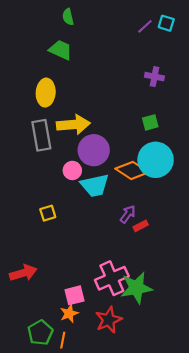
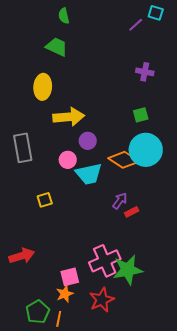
cyan square: (166, 23) -> (156, 13), moved
gray rectangle: (41, 135) -> (23, 148), moved
purple circle: (94, 150) -> (88, 141), size x0.6

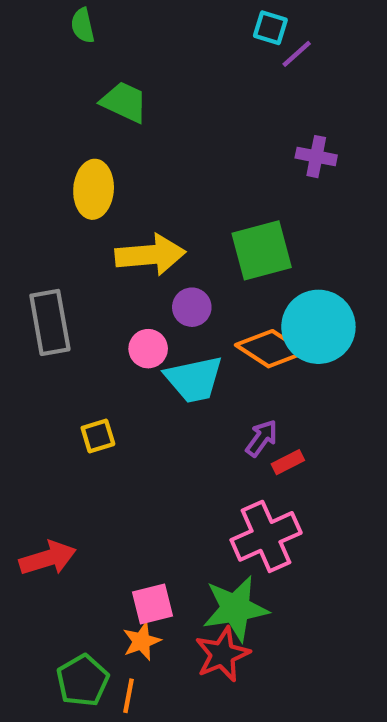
cyan square: (156, 13) -> (270, 28), moved
green semicircle: (64, 16) -> (83, 26), moved
green square: (141, 115) -> (262, 250), moved, size x1.8
pink cross: (105, 261) -> (266, 536), moved
green star: (128, 270) -> (235, 608), moved

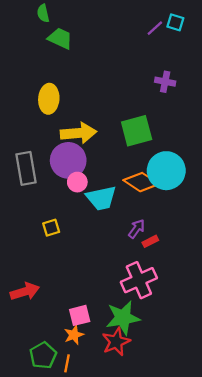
cyan square: (270, 28) -> (175, 22), moved
green trapezoid: (124, 102) -> (60, 38), moved
purple circle: (192, 307) -> (68, 160), moved, size x1.8

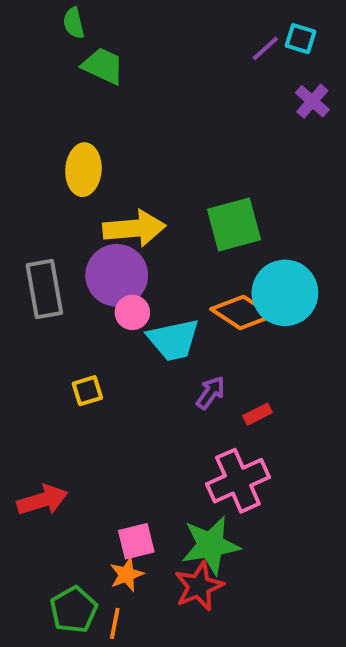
purple cross: (165, 82) -> (312, 101), moved, turned 30
purple arrow: (137, 229) -> (211, 393), moved

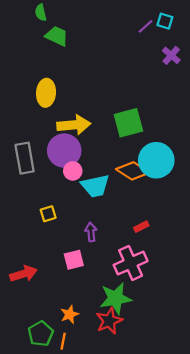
purple arrow: (211, 393) -> (91, 232), moved, turned -42
pink square: (136, 541) -> (74, 260), moved

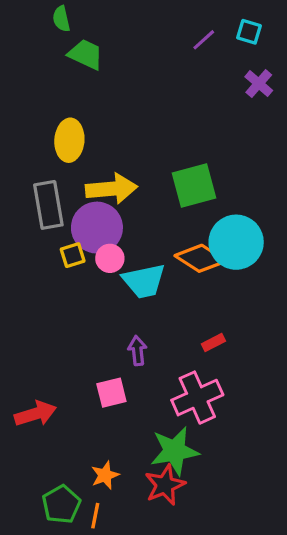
purple line: (146, 26) -> (204, 40), moved
gray rectangle: (25, 158) -> (48, 205), moved
yellow square: (48, 214) -> (73, 255), moved

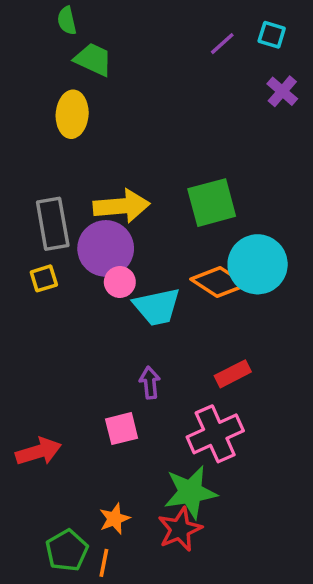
yellow ellipse: (69, 140) -> (72, 114), moved
yellow square: (73, 255) -> (44, 278), moved
red rectangle: (213, 342) -> (233, 374), size x1.4

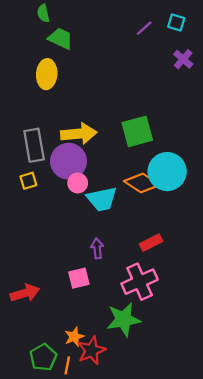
red star: (180, 529) -> (91, 350), moved

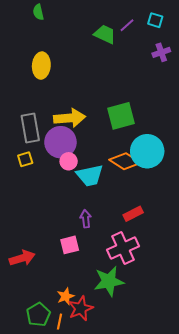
green trapezoid: (60, 39) -> (105, 34), moved
purple cross: (183, 59) -> (161, 52), turned 30

